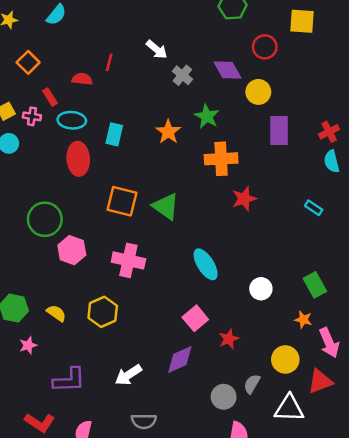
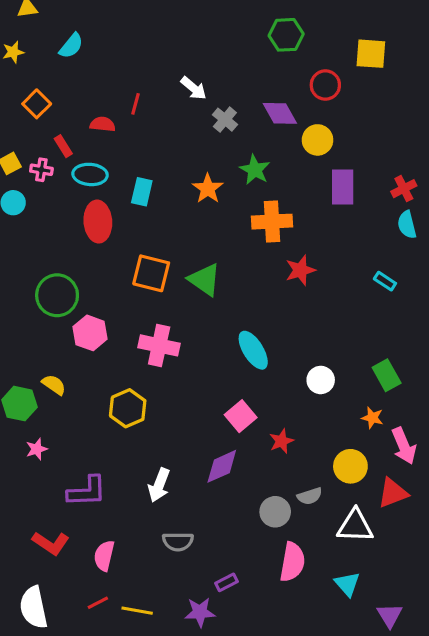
yellow semicircle: (56, 313) -> (54, 385), moved
white arrow: (128, 375) -> (159, 485), turned -36
gray semicircle: (252, 384) -> (310, 496), turned -138

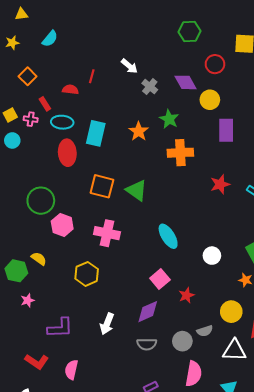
cyan rectangle: (142, 192) -> (96, 133), size x1.4
red star: (300, 270) -> (220, 184), moved
gray semicircle: (178, 542) -> (147, 344), moved

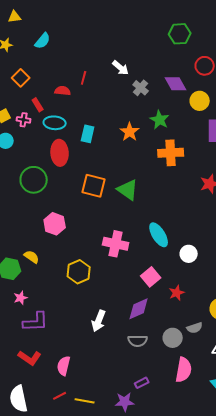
cyan rectangle: (96, 133) -> (88, 134), size x0.7
green circle: (41, 201) -> (34, 180), moved
pink cross: (107, 233) -> (116, 244), moved
white circle: (212, 256) -> (189, 254), moved
purple L-shape: (60, 328) -> (36, 322), moved

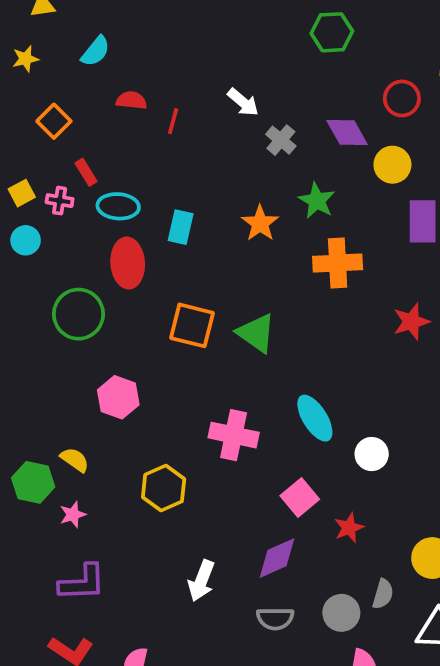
green hexagon: (180, 34) -> (332, 32), moved
red semicircle: (63, 91) -> (131, 100), moved
pink star: (21, 298) -> (73, 515), moved
gray semicircle: (195, 328) -> (383, 594), turned -56

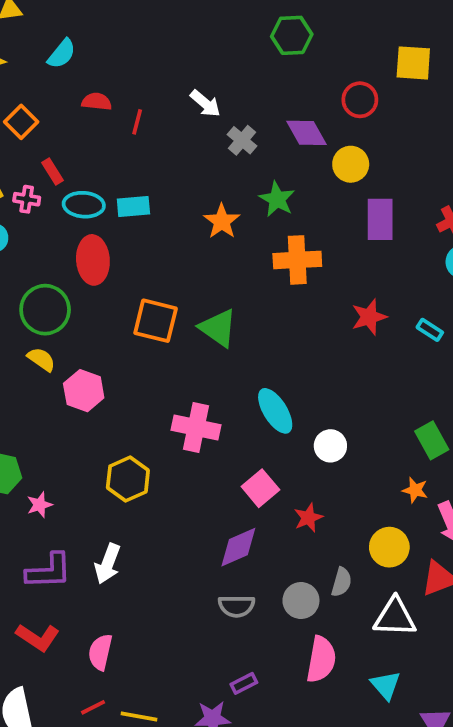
cyan rectangle: (181, 227) -> (133, 207), moved, turned 72
yellow semicircle: (75, 460) -> (41, 359), moved
white arrow: (201, 581) -> (108, 564), moved

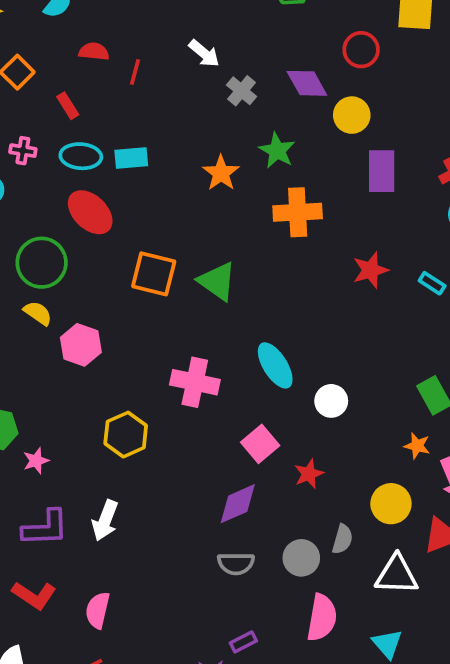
red rectangle: (52, 172) -> (68, 106), moved
red ellipse: (93, 260) -> (90, 212), turned -42

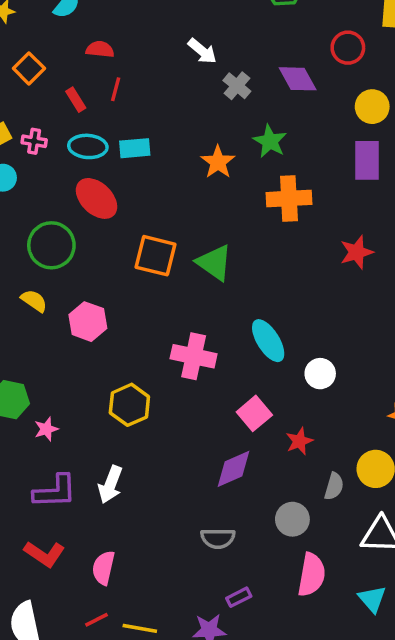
red line: (135, 72) -> (116, 89), moved
yellow circle: (352, 115) -> (372, 107), moved
yellow semicircle: (38, 313) -> (34, 301), moved
gray semicircle: (342, 539) -> (334, 486), moved
gray semicircle: (236, 563) -> (218, 538), moved

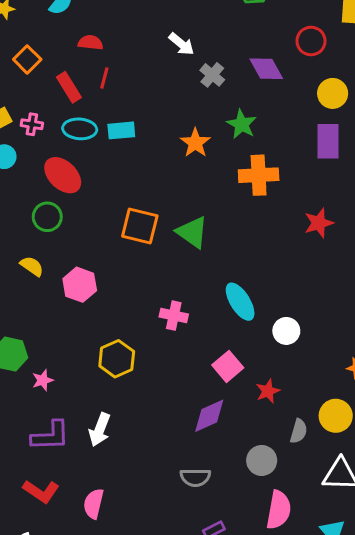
red rectangle: (76, 100) -> (69, 87), size x1.4
red ellipse: (97, 198) -> (63, 175), moved
green circle: (51, 245) -> (47, 217), size x0.7
pink cross: (194, 356) -> (174, 316), size x0.7

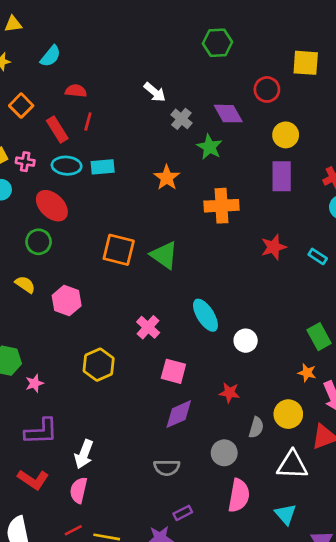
green star: (242, 124) -> (209, 147), moved
pink cross: (174, 316) -> (148, 327), turned 30
pink square: (228, 366) -> (173, 371), moved, turned -35
red star: (268, 391) -> (230, 393), turned 30
white arrow: (100, 430) -> (84, 454), moved

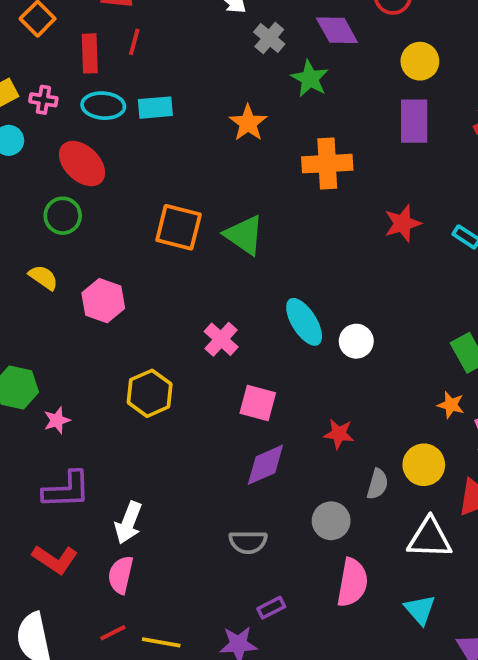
red rectangle: (57, 130) -> (90, 53), turned 30
white circle: (246, 341) -> (356, 341), moved

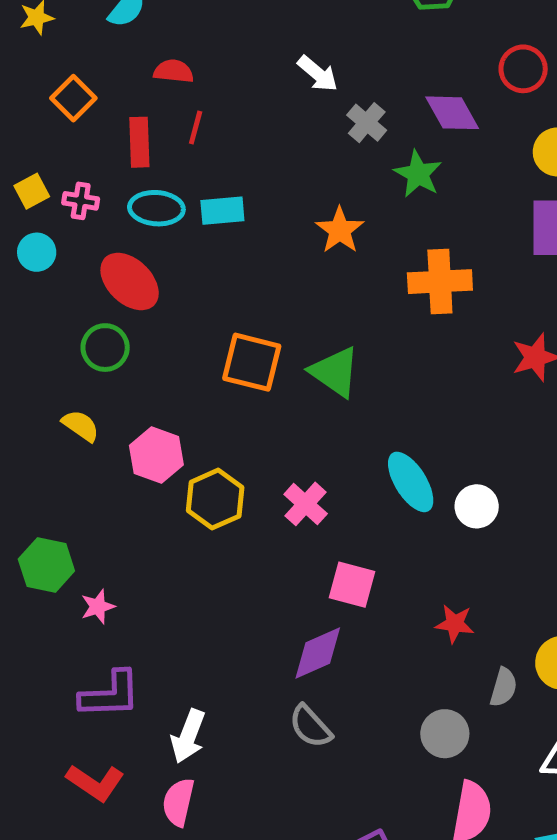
yellow hexagon: (150, 393) -> (215, 499), moved
purple diamond: (265, 465) -> (318, 653), moved
gray semicircle: (248, 542) -> (310, 726), moved, turned 48

